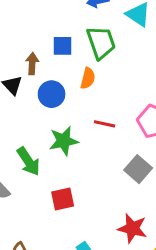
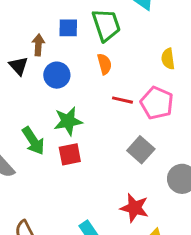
orange semicircle: (88, 78) -> (104, 64), moved, turned -30
red line: (105, 124) -> (122, 100), moved
red square: (63, 199) -> (70, 154), moved

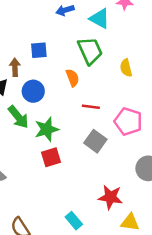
green trapezoid: (106, 25) -> (90, 51), moved
pink pentagon: (157, 103) -> (128, 121), moved
green arrow: (33, 141) -> (18, 117), moved
gray square: (141, 150) -> (95, 141), moved

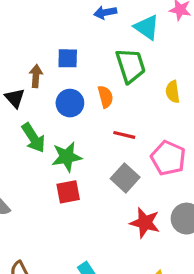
blue circle: (33, 91) -> (70, 103), moved
red star: (110, 197) -> (145, 223), moved

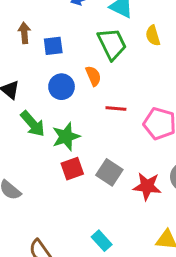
brown arrow: (36, 76) -> (24, 33), moved
yellow semicircle: (173, 92) -> (153, 36), moved
gray square: (125, 178) -> (109, 172), moved

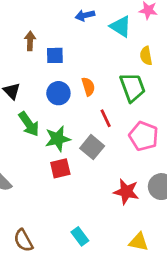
green trapezoid: (112, 44) -> (132, 87), moved
red line: (116, 109) -> (106, 118), turned 54
gray square: (109, 172) -> (92, 147), moved

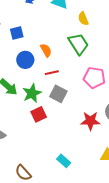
red line: (106, 118) -> (52, 73), moved, turned -64

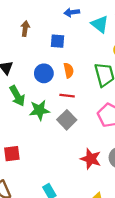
blue square: (17, 33) -> (57, 41), moved
red square: (39, 114) -> (12, 154), moved

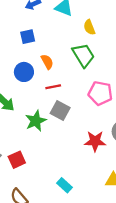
green star: (39, 110) -> (36, 121), moved

